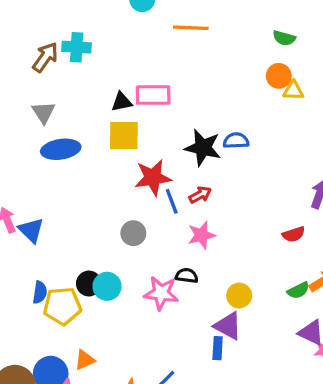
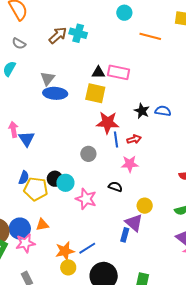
gray triangle: (44, 112) -> (48, 79), moved
black star: (203, 148) -> (142, 111), size x0.7
pink star: (161, 293) -> (86, 199), moved

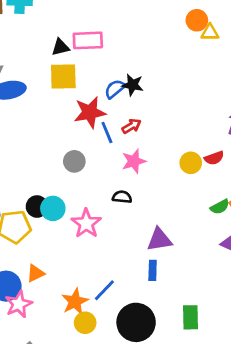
blue semicircle: (163, 111) -> (115, 89), moved, turned -35
pink star: (86, 199) -> (86, 223), turned 30
yellow circle: (145, 206) -> (191, 163), moved
purple triangle: (134, 223) -> (159, 240), turned -36
blue rectangle: (125, 235) -> (153, 270), moved

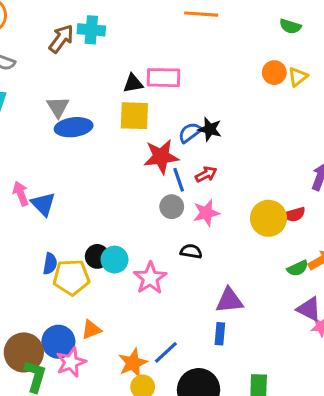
orange circle: (197, 20) -> (274, 73), moved
yellow triangle: (210, 33) -> (298, 77), turned -42
gray circle: (74, 161) -> (172, 207), moved
yellow circle: (191, 163) -> (268, 218), size x1.5

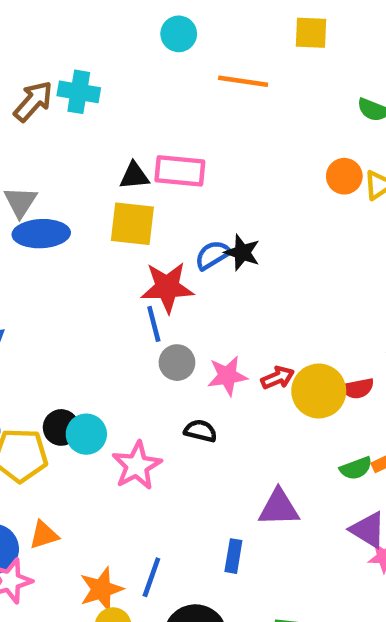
red arrow: (206, 174) -> (278, 378), moved
blue line: (179, 180) -> (154, 324), moved
purple triangle: (229, 300) -> (279, 508), moved
blue line: (166, 352) -> (151, 577), turned -32

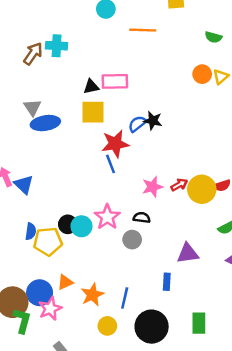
gray circle: (177, 363) -> (132, 240), moved
pink star: (137, 466) -> (107, 217), moved
orange star: (101, 589) -> (92, 295), moved

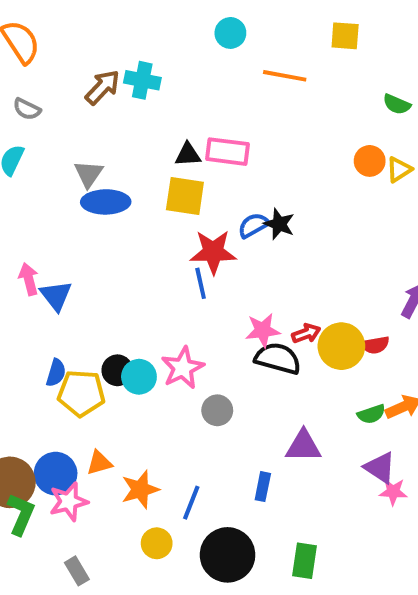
black semicircle: (142, 218) -> (278, 358), moved, size x1.6

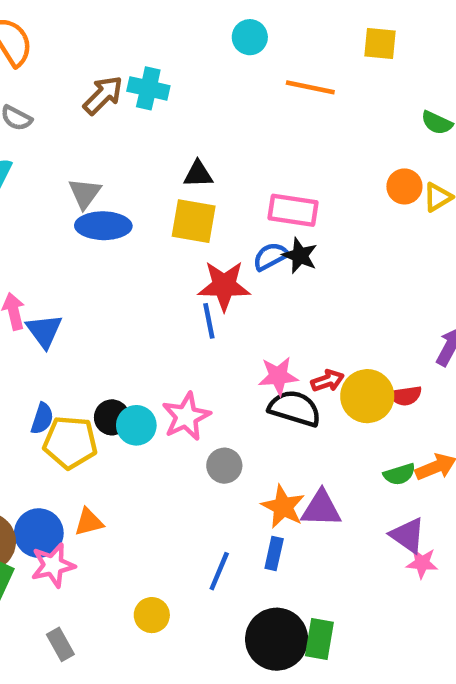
pink rectangle: (228, 152) -> (293, 210), moved
orange star: (140, 489) -> (283, 507), moved, turned -30
blue line: (191, 503) -> (219, 571), moved
black circle: (228, 555) -> (277, 639), moved

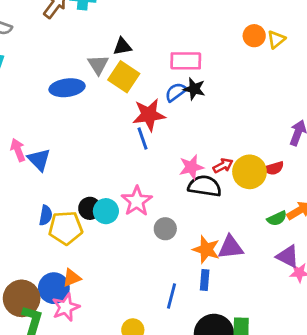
gray triangle: (85, 193) -> (98, 65), moved
yellow square: (194, 221) -> (124, 77), turned 32
orange triangle: (89, 522) -> (72, 278), moved

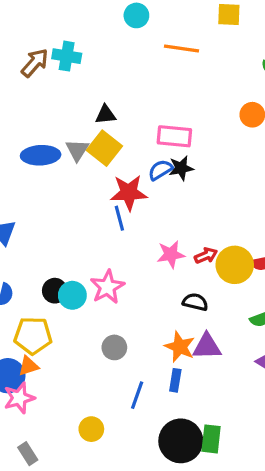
gray triangle: (98, 65) -> (77, 150), moved
black star: (194, 89) -> (181, 168), turned -30
black semicircle: (205, 186) -> (195, 302), moved, size x0.7
yellow pentagon: (66, 228) -> (33, 336), moved
gray circle: (165, 229) -> (114, 347), moved

